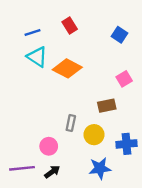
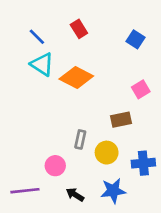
blue line: (32, 32) -> (37, 37), turned 63
black arrow: (52, 172) -> (75, 195), moved, turned -112

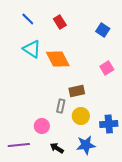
blue line: (37, 37) -> (28, 19), moved
orange diamond: (76, 78) -> (58, 59), turned 35
brown rectangle: (121, 120) -> (77, 91), moved

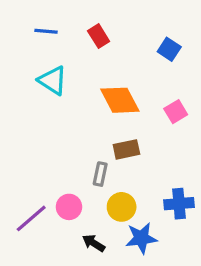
blue line: (28, 19) -> (46, 31), turned -40
orange diamond: (58, 59) -> (120, 100), moved
yellow circle: (81, 116) -> (122, 207), moved
purple line: (19, 145) -> (31, 218), moved, turned -35

